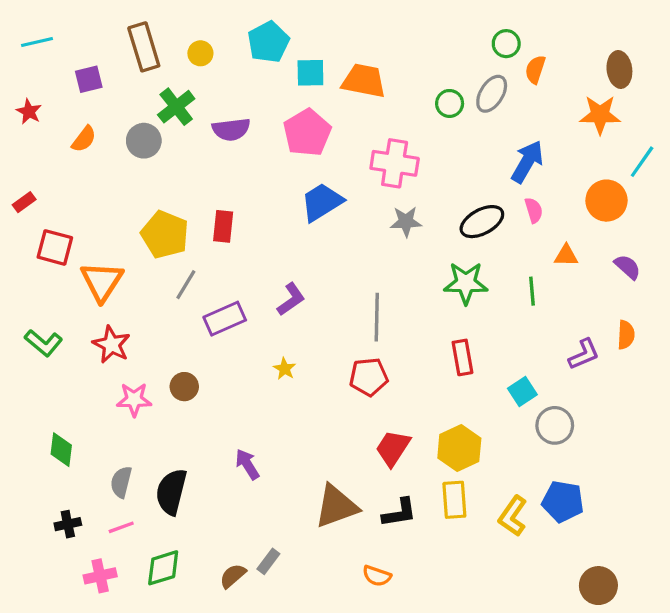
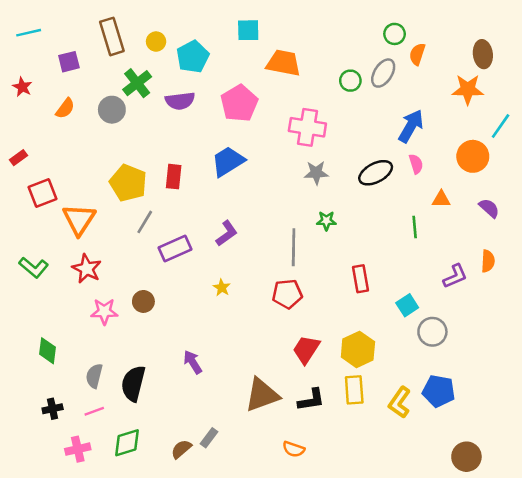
cyan pentagon: (268, 42) -> (193, 57), moved
cyan square: (310, 73) -> (248, 30), moved
blue trapezoid: (322, 202) -> (228, 161), moved
red square: (55, 247) -> (42, 193), turned -36
green star: (466, 283) -> (326, 221), moved, size x0.6

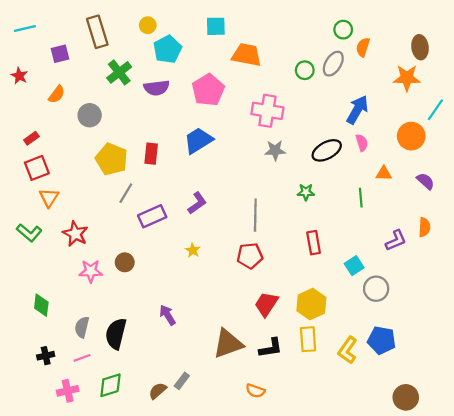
yellow circle: (156, 42) -> (148, 25), moved
gray circle: (112, 110) -> (90, 115), moved
red rectangle: (18, 158) -> (31, 138), moved
orange triangle: (79, 219) -> (49, 198), moved, size x0.7
green star: (326, 221) -> (306, 192), moved

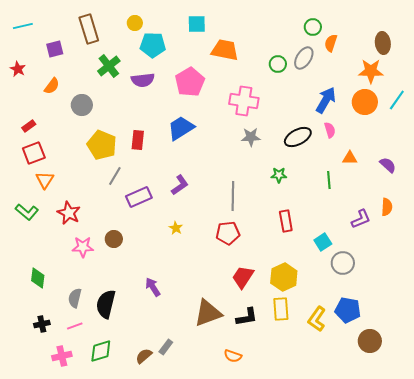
cyan pentagon: (168, 49) -> (153, 45), turned 30
orange circle: (411, 136) -> (365, 102), moved
brown circle: (406, 397) -> (370, 341), moved

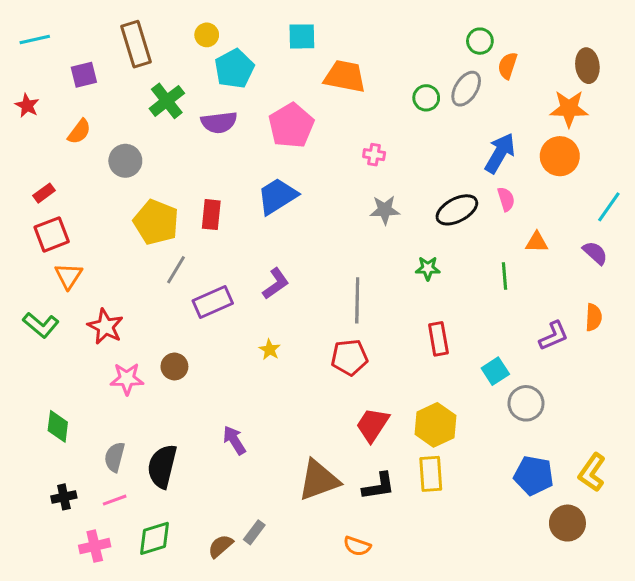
cyan pentagon: (153, 45) -> (234, 69), turned -30
cyan line: (397, 100) -> (609, 207), moved
pink cross: (244, 101) -> (374, 155), size x0.5
yellow L-shape: (317, 319) -> (592, 472), moved

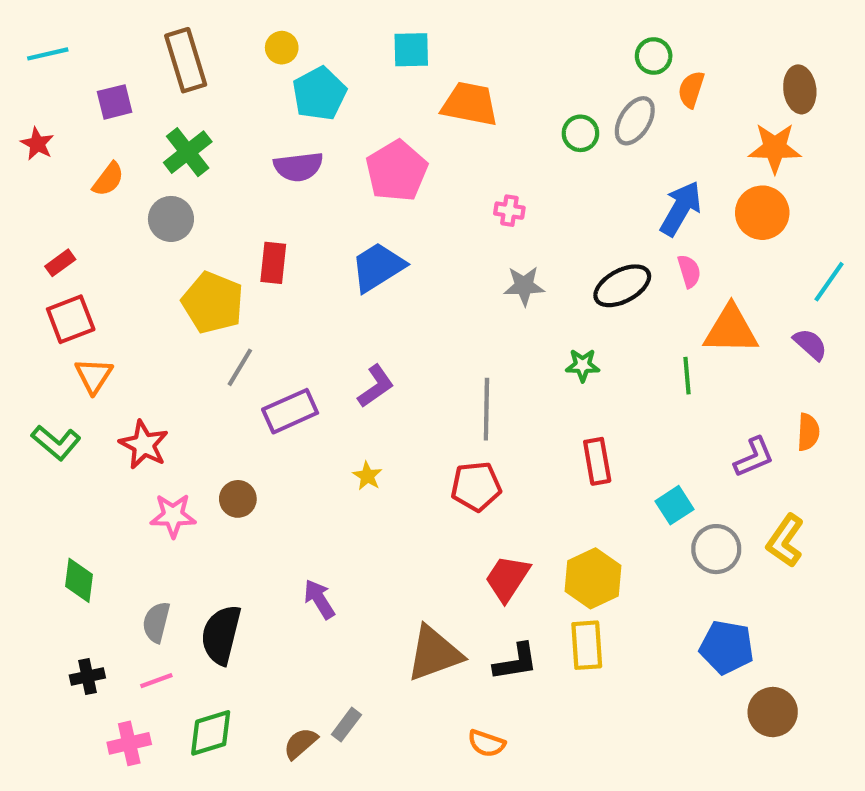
green cross: (167, 101) -> (188, 152), moved
red rectangle: (211, 215) -> (273, 263), moved
orange triangle: (537, 242) -> (731, 330), size x1.8
yellow L-shape: (592, 472) -> (785, 541), moved

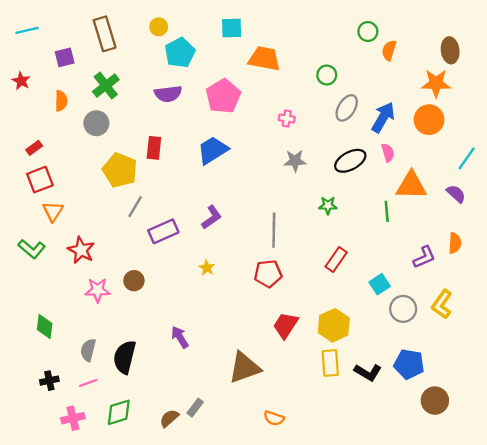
gray ellipse: (635, 121) -> (347, 108), moved
orange semicircle: (108, 179) -> (61, 101), turned -36
red rectangle: (597, 461) -> (336, 260), turned 45
black L-shape: (516, 662) -> (368, 372), moved, turned 40

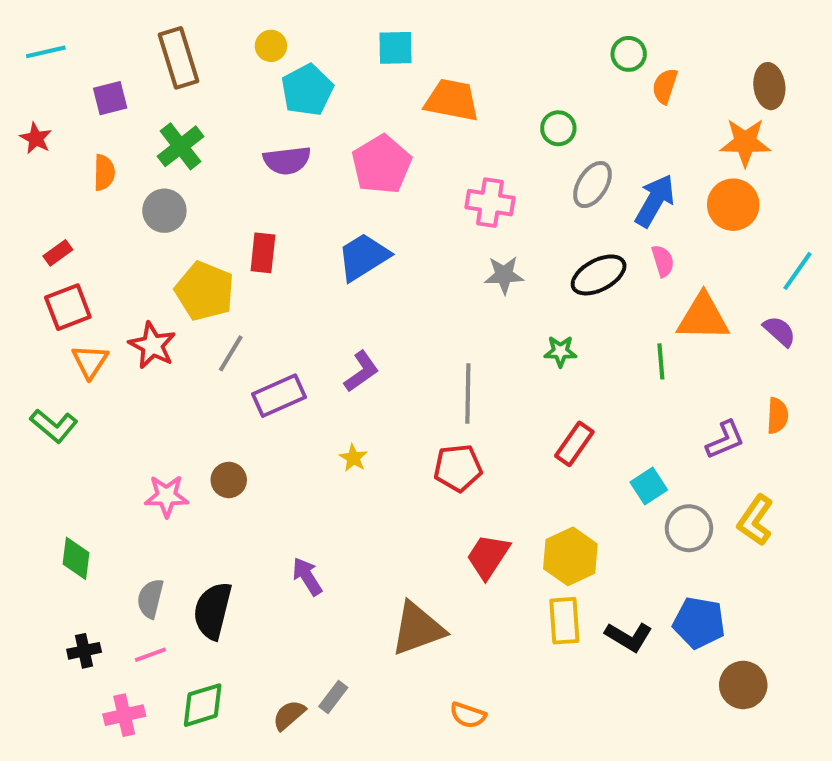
pink cross: (287, 118) -> (490, 203), size x1.6
red star: (81, 250) -> (152, 345), moved

